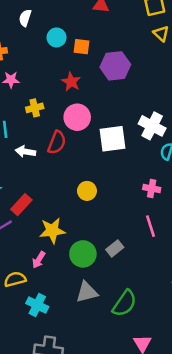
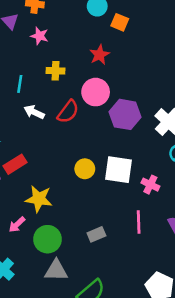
purple hexagon: (115, 66) -> (125, 114), moved
white square: (113, 139) -> (119, 170), moved
green circle: (83, 254) -> (47, 239), moved

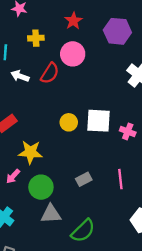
purple hexagon: (125, 114) -> (117, 31), moved
pink line: (139, 222) -> (120, 179), moved

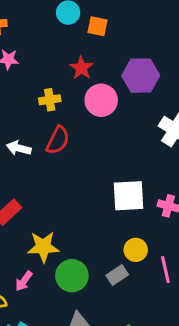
yellow cross: (36, 38) -> (50, 100), moved
pink circle: (73, 54) -> (101, 100), moved
yellow circle: (69, 122) -> (136, 250), moved
green circle: (41, 187) -> (72, 276), moved

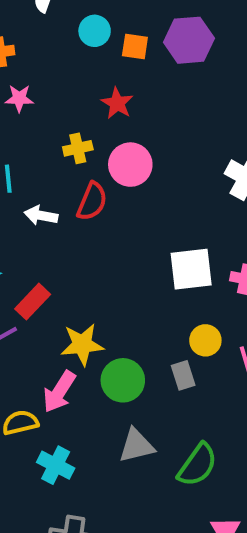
purple hexagon: (141, 76) -> (189, 40), moved
pink circle: (101, 100) -> (130, 165), moved
gray rectangle: (117, 275) -> (183, 375), turned -70
pink arrow: (24, 281) -> (59, 392), size x1.5

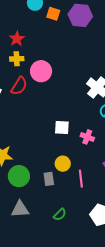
red star: (117, 103) -> (17, 39), moved
white square: (191, 269) -> (62, 127), size x0.7
green semicircle: (198, 465) -> (60, 215), moved, size x0.6

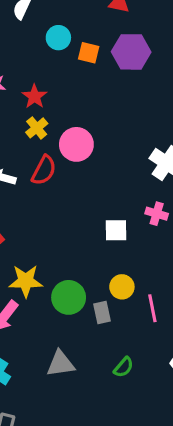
yellow cross: (17, 59) -> (37, 128), turned -32
pink cross: (87, 137) -> (157, 214), moved
green circle: (19, 176) -> (69, 297), moved

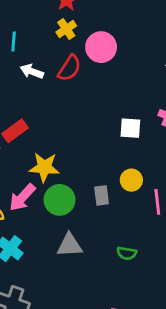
green circle: (69, 297) -> (60, 200), moved
gray rectangle: (102, 312) -> (102, 195), moved
green semicircle: (124, 367) -> (127, 253), turned 54

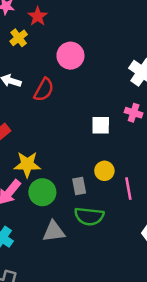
yellow cross: (66, 29) -> (19, 38), moved
red semicircle: (69, 68) -> (44, 90), moved
green semicircle: (127, 253) -> (89, 216), moved, size x1.6

